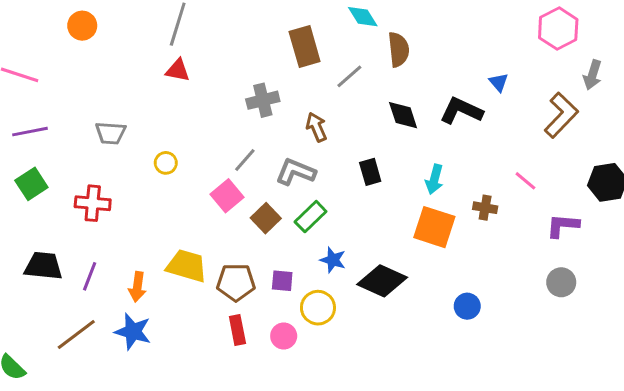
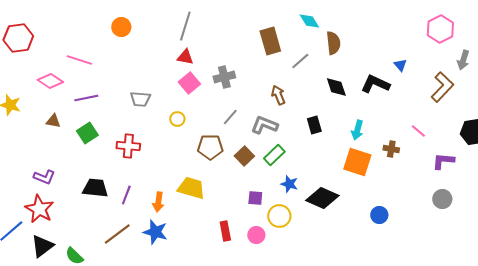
gray cross: (263, 100) -> (224, 77), moved
pink square: (227, 196) -> (189, 83), moved
brown pentagon: (236, 282) -> (210, 147), moved

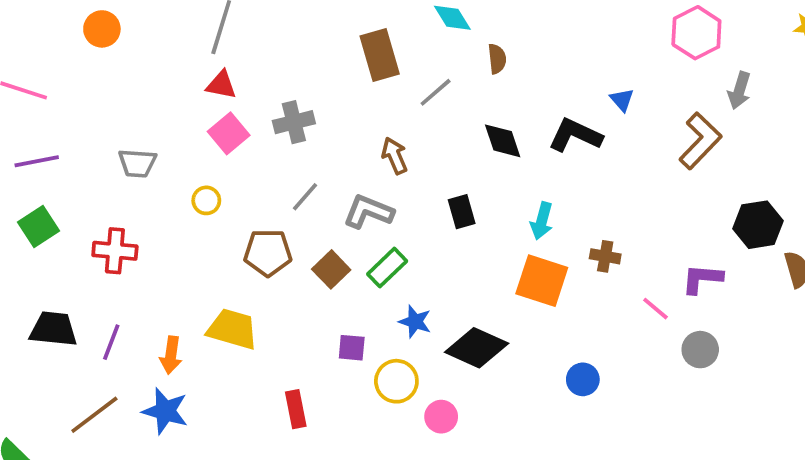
brown semicircle: (333, 43) -> (497, 59), size x0.7
pink line: (418, 131) -> (655, 309), moved
pink circle: (256, 235) -> (441, 417), moved

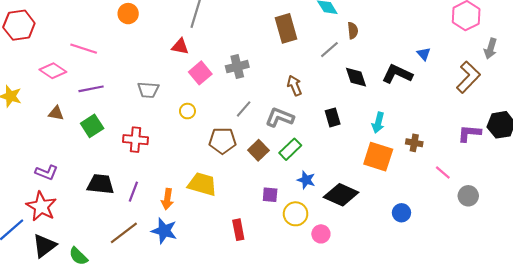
red triangle: (221, 85) -> (180, 46), moved
gray line: (436, 92) -> (329, 50), moved
purple L-shape: (702, 279) -> (469, 133), moved

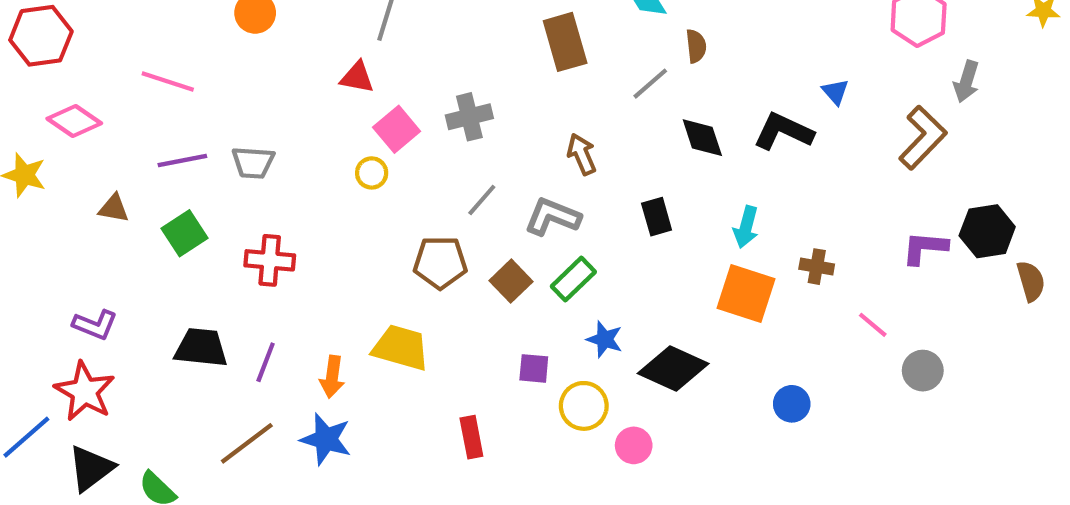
pink diamond: (53, 71) -> (74, 121), moved
gray trapezoid: (148, 90) -> (253, 163), moved
yellow circle: (187, 111) -> (372, 173), moved

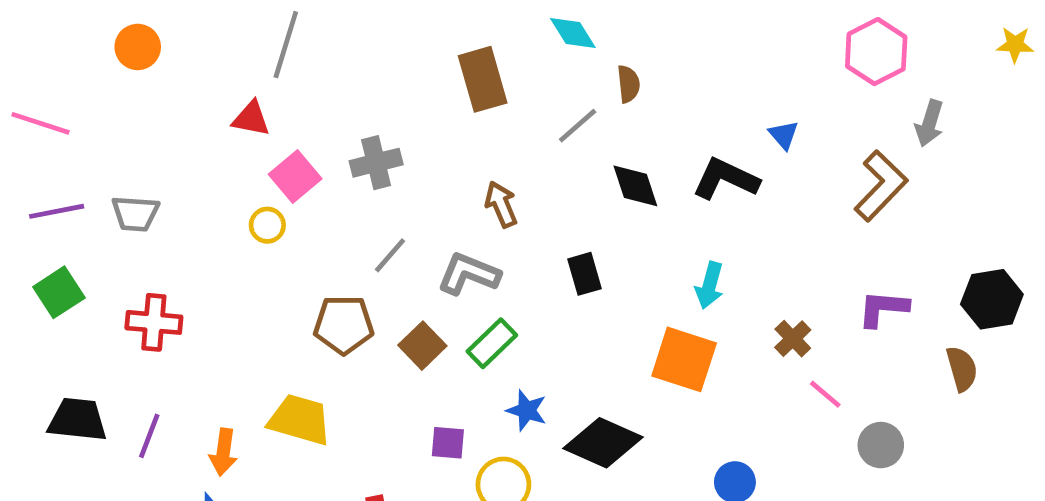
cyan arrow: (746, 227) -> (709, 285), moved
black hexagon: (987, 231) -> (992, 299), moved
brown cross: (817, 267) -> (793, 339), moved, turned 36
brown semicircle: (1031, 281) -> (962, 369), moved

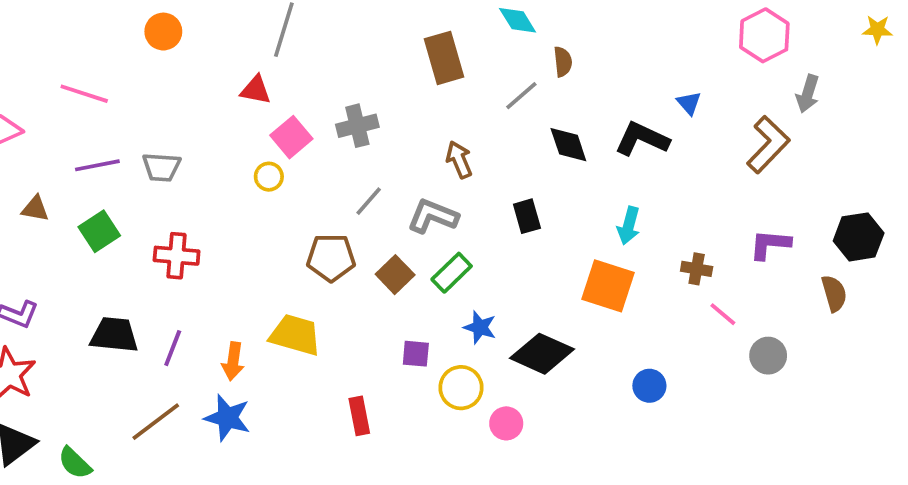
brown cross: (793, 339) -> (697, 269), turned -36

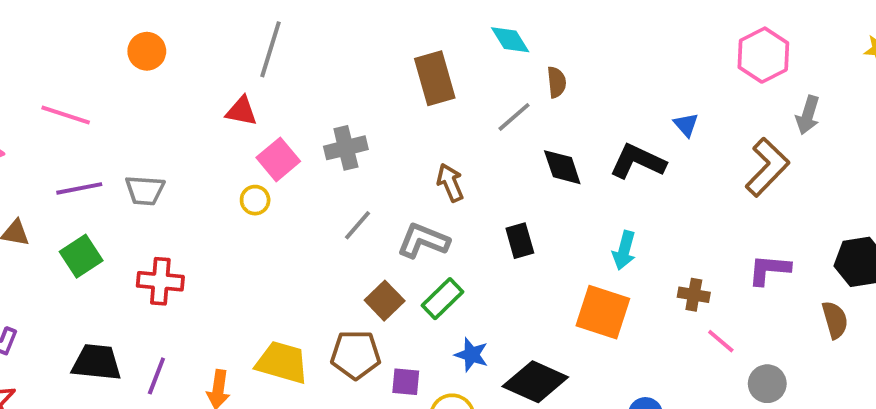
brown pentagon: (331, 258) -> (356, 355), moved

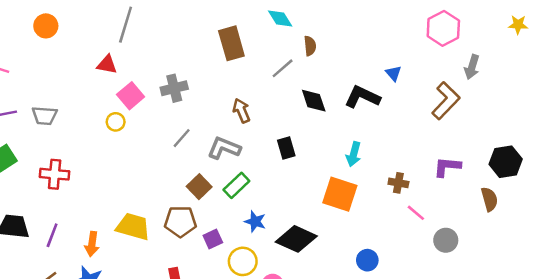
purple square: (406, 382) -> (213, 239), turned -30

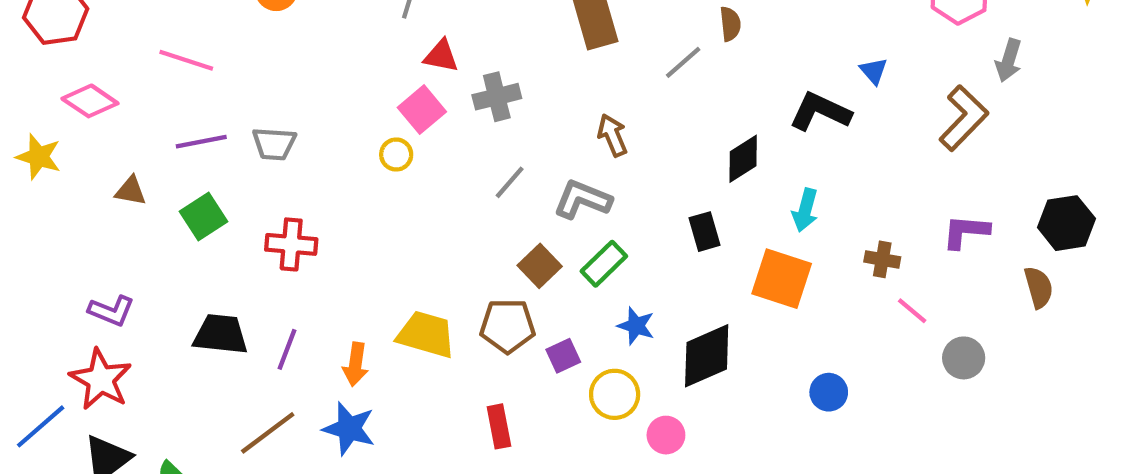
red triangle: (107, 65) -> (441, 56), moved
black diamond: (314, 101) -> (743, 159), moved, turned 76
black rectangle: (286, 148) -> (705, 232), moved
black diamond: (296, 239) -> (707, 356), turned -48

